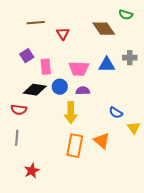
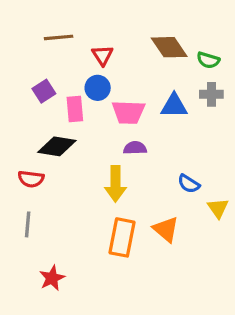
green semicircle: (126, 15) -> (208, 60), moved
blue circle: (60, 87) -> (98, 88), moved

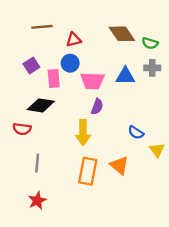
red triangle: (102, 55) -> (74, 40), turned 49
purple semicircle: (135, 148) -> (97, 107), turned 112
gray line: (28, 224) -> (37, 163), moved

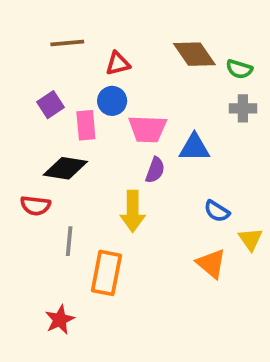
blue triangle: (125, 76) -> (194, 148), moved
gray line: (37, 163) -> (69, 241), moved
orange triangle: (119, 165) -> (211, 264), moved
orange rectangle: (88, 171) -> (106, 273), moved

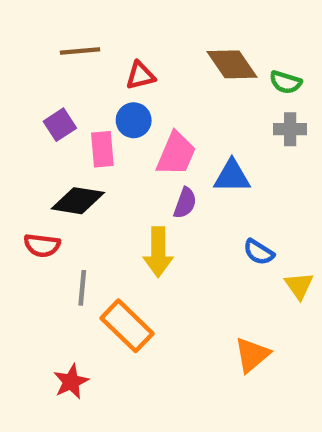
pink trapezoid: (148, 129) -> (176, 154), turned -69
orange triangle: (211, 264) -> (252, 355), moved, turned 40
orange rectangle: (106, 273) -> (127, 326), turned -57

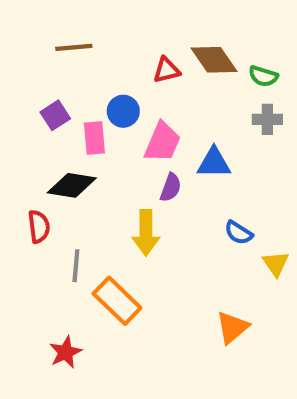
red triangle: (140, 76) -> (167, 70), moved
red semicircle: (42, 245) -> (39, 227), turned -104

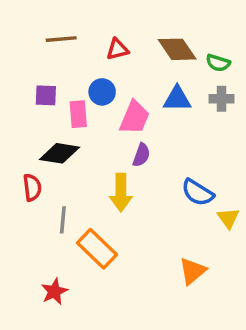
red triangle: (167, 70) -> (117, 49), moved
purple square: (55, 115) -> (46, 95), turned 35
blue triangle: (214, 163) -> (177, 99), moved
blue semicircle: (239, 233) -> (198, 193), size x1.4

